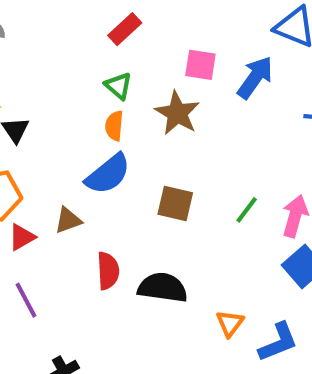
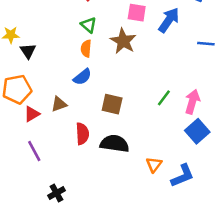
blue semicircle: (108, 174) -> (82, 77), size x0.7
brown square: (175, 204) -> (112, 104), moved

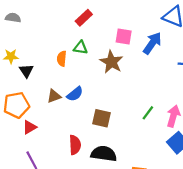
green triangle: (89, 25) -> (80, 48), turned -32
orange semicircle: (86, 48) -> (62, 59), moved
brown triangle: (59, 104) -> (54, 96), moved

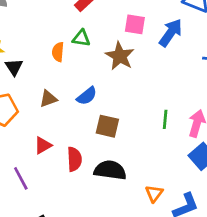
blue semicircle: (75, 94) -> (87, 96), moved
green line: (148, 113) -> (165, 119), turned -32
red triangle: (30, 127) -> (43, 145), moved

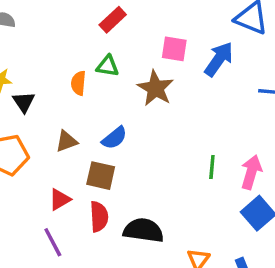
brown square: (107, 126) -> (101, 176), moved
purple line: (21, 178) -> (53, 242), moved

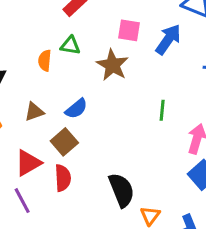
green line: (212, 167) -> (162, 110), moved
brown square: (101, 176) -> (64, 142), turned 36
red triangle: (60, 199) -> (28, 163), size x1.4
black semicircle: (143, 230) -> (122, 190), moved, turned 60

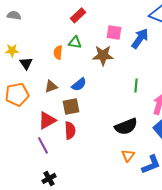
brown star: (112, 65) -> (103, 55), turned -30
brown square: (64, 142) -> (71, 106), turned 30
black semicircle: (122, 190) -> (126, 126), moved, turned 90

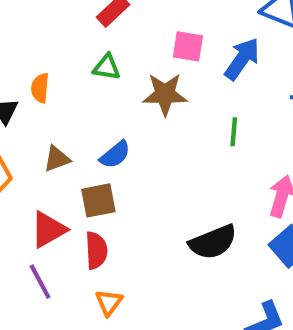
orange semicircle: (58, 52) -> (40, 88), moved
green line: (136, 85) -> (234, 132), moved
orange triangle: (128, 155) -> (109, 302), moved

